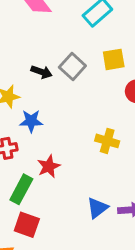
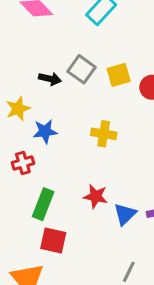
yellow square: (114, 59) -> (119, 75), moved
yellow cross: (107, 141) -> (104, 134), moved
red star: (49, 166) -> (96, 196), moved, turned -30

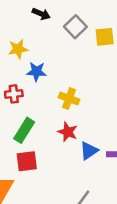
black arrow: (50, 79) -> (41, 14), moved
yellow cross: (104, 134) -> (69, 98), moved
red square: (53, 240) -> (27, 161), turned -30

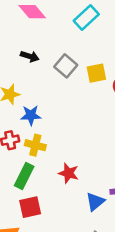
yellow cross: (69, 98) -> (35, 145), moved
blue triangle: (89, 151) -> (95, 202), moved

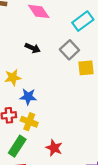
gray square: (66, 66) -> (69, 50), moved

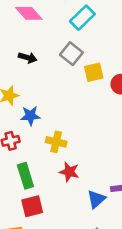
yellow cross: (29, 122) -> (56, 142), moved
green rectangle: (17, 146) -> (25, 176), turned -42

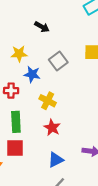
gray square: (71, 54) -> (58, 61), moved
blue triangle: (96, 199) -> (56, 160), moved

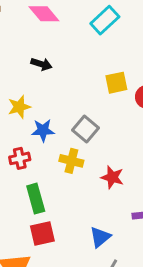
gray square: (58, 61) -> (86, 129), moved
red star: (52, 128) -> (112, 177), moved

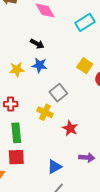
yellow square: (116, 83) -> (85, 66), turned 35
blue star: (43, 130) -> (40, 65), moved

